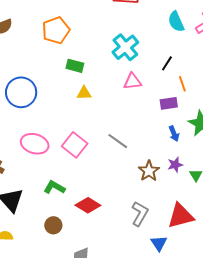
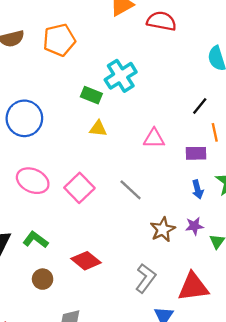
orange pentagon: (56, 30) -> (59, 40), moved
cyan cross: (125, 47) -> (121, 76), moved
pink triangle: (132, 81) -> (154, 138), moved
green L-shape: (54, 187) -> (35, 240), moved

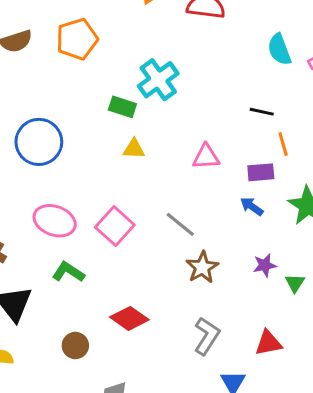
black line: (200, 106) -> (262, 112), turned 66
blue arrow: (198, 189) -> (252, 206), moved, turned 144
brown star: (163, 229) -> (202, 267), moved
green L-shape: (35, 240) -> (68, 272), moved
red triangle: (193, 287) -> (268, 343), size x0.7

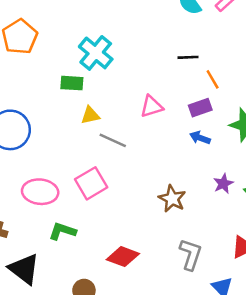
gray line: (180, 224) -> (113, 140), moved
pink square: (115, 226) -> (91, 183), turned 32

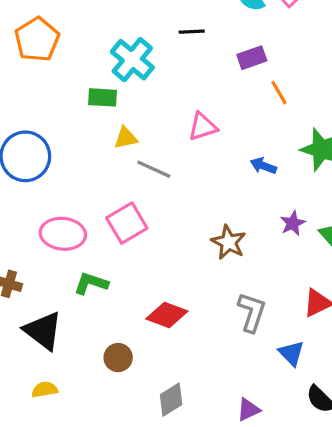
black line: (188, 57) -> (192, 32), moved
purple rectangle: (200, 108) -> (252, 58), moved

